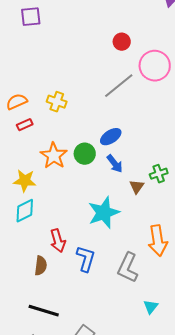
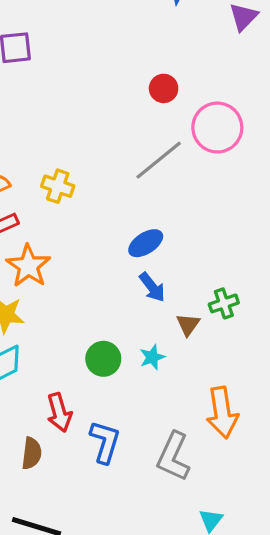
green circle: (85, 154) -> (103, 359), moved
orange star: (54, 156) -> (28, 266), moved
cyan star: (104, 213) -> (152, 357), moved, size x0.5

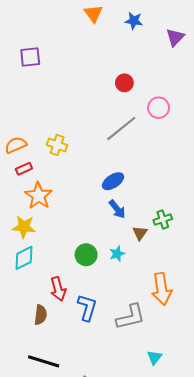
pink circle: (217, 128) -> (159, 108), size x0.7
gray L-shape: (173, 457) -> (131, 317), turned -128

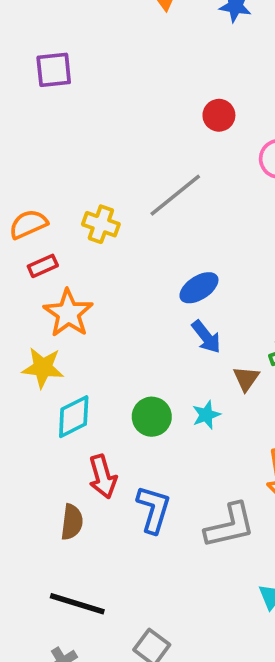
gray line: (121, 128) -> (175, 195), moved
cyan diamond: (24, 258) -> (74, 417), moved

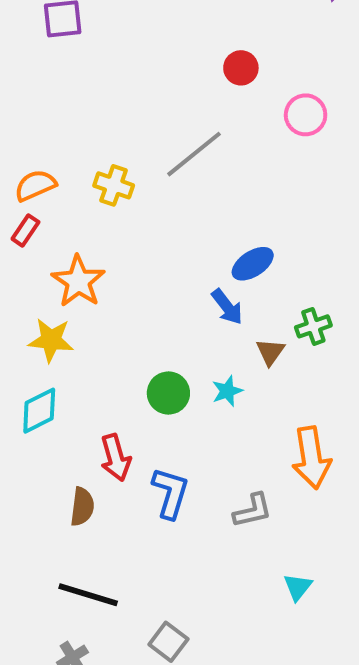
red rectangle: (43, 266) -> (25, 230), moved, turned -32
blue ellipse: (199, 288) -> (253, 264), moved
cyan diamond: (74, 417) -> (39, 411), moved
gray L-shape: (230, 526) -> (253, 511), size x0.7

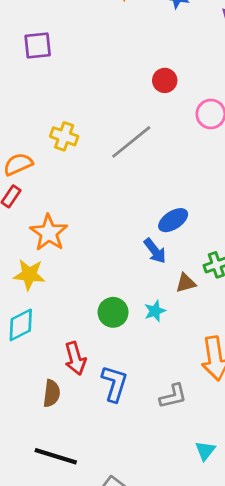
yellow cross: (114, 185) -> (64, 136), moved
brown triangle: (270, 352) -> (186, 283), turned 40

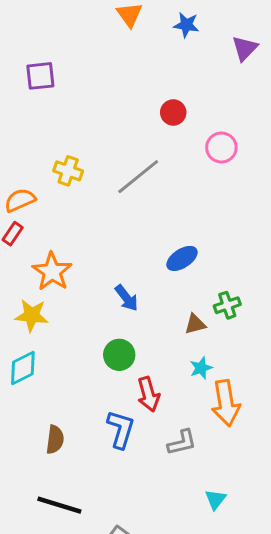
blue arrow: (155, 251) -> (127, 298), moved
cyan star: (155, 311) -> (201, 368), moved
red arrow: (75, 358) -> (148, 394), moved

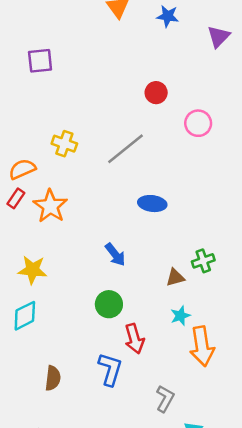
blue ellipse: (182, 258) -> (152, 204), moved, turned 40
orange star: (52, 272) -> (50, 206), moved
gray L-shape: (182, 442) -> (165, 399), moved, turned -48

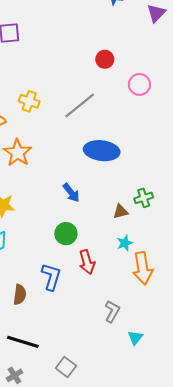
blue ellipse: (152, 204) -> (102, 151), size x1.5
blue L-shape: (110, 369) -> (51, 277), moved

